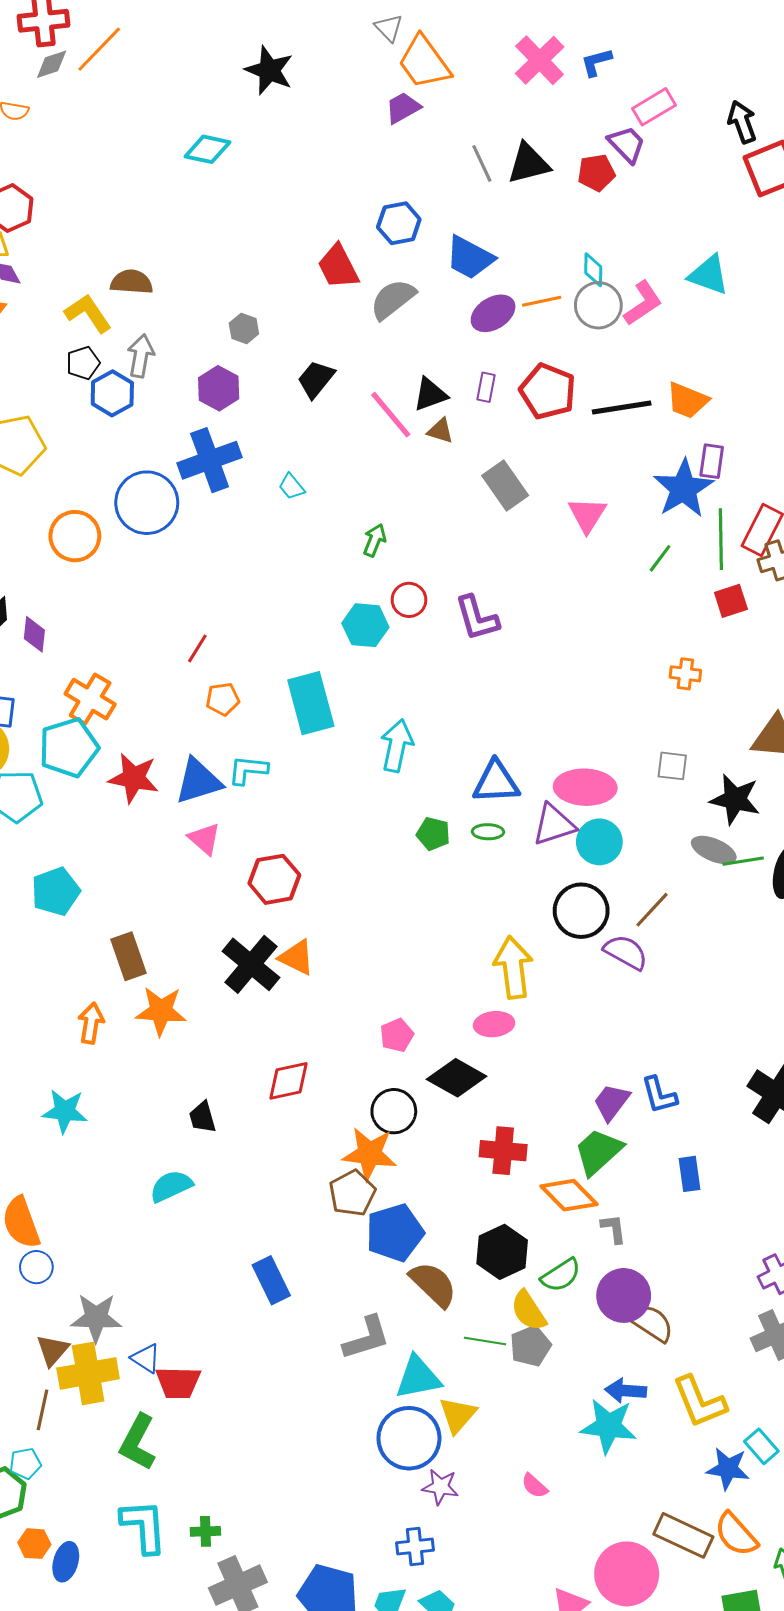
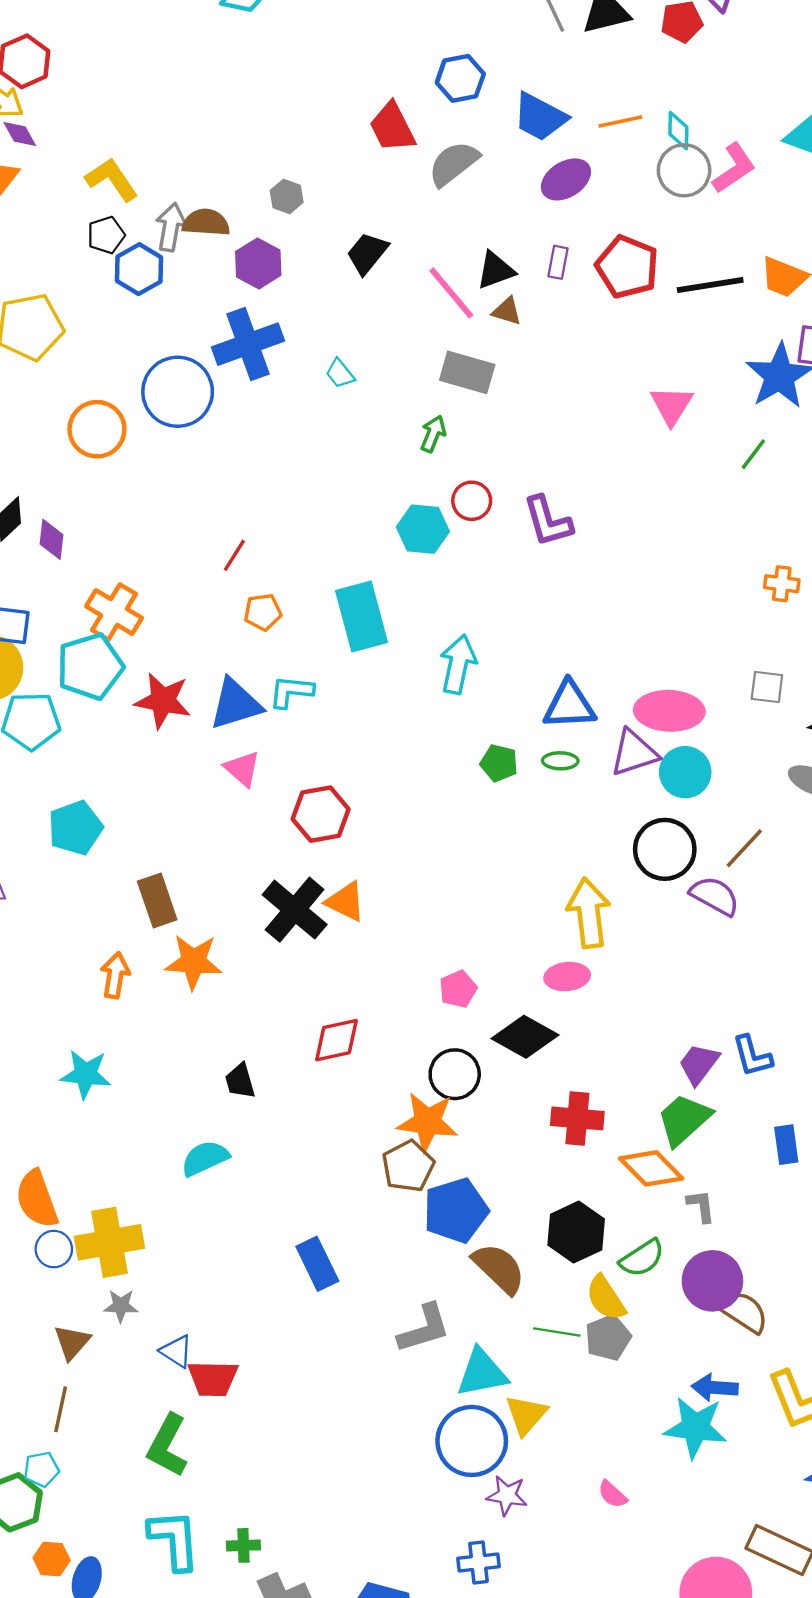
brown semicircle: (132, 282) -> (206, 223), moved
orange line: (542, 301) -> (620, 122), moved
gray rectangle: (505, 485) -> (467, 372), moved, turned -39
gray star: (96, 1318) -> (121, 1306), size x0.6
yellow cross: (88, 1373) -> (109, 1242), moved

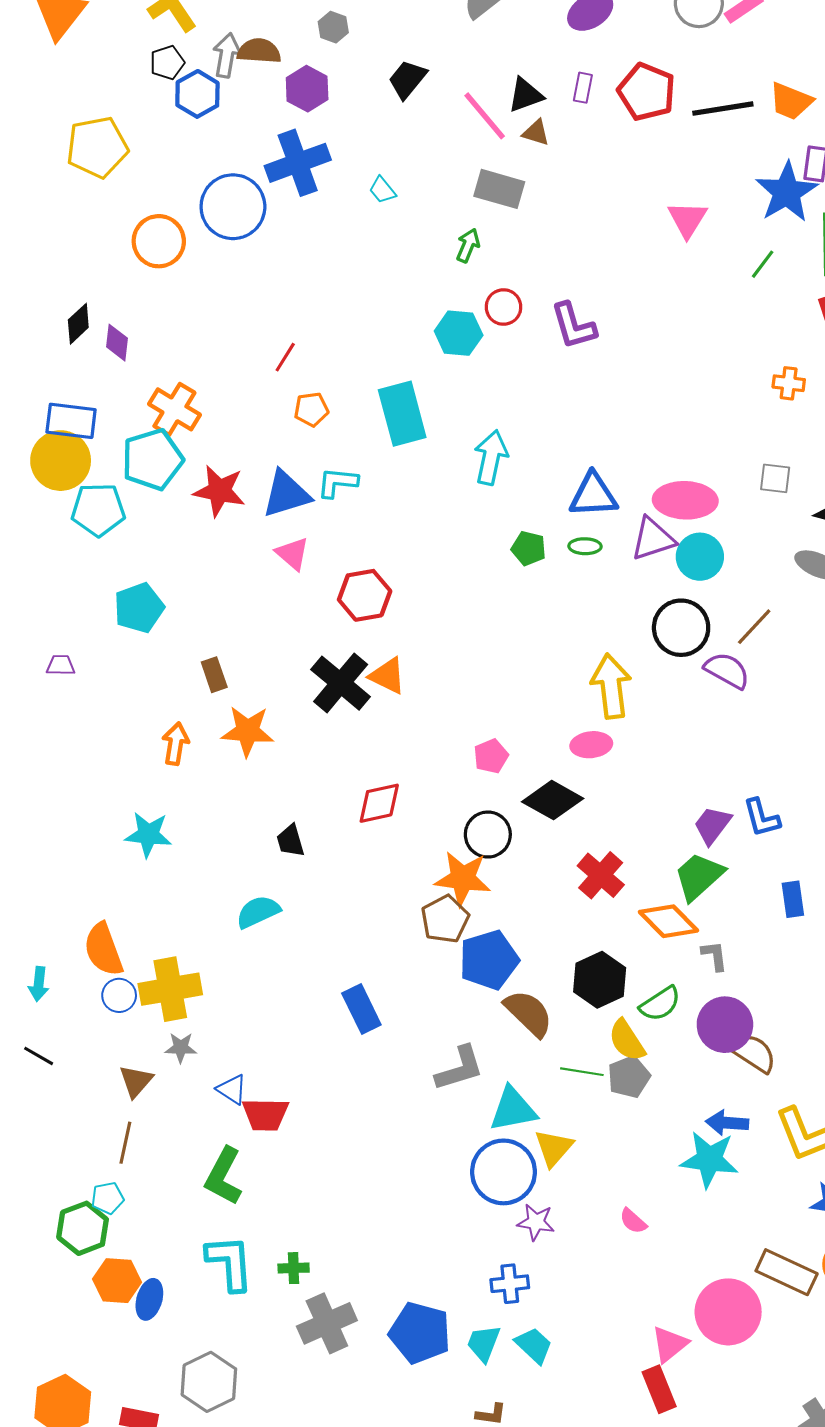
brown rectangle: (157, 900) -> (214, 675), size x0.7
red cross: (577, 1118) -> (601, 875), turned 36
orange hexagon: (52, 1559) -> (117, 1281), size x1.4

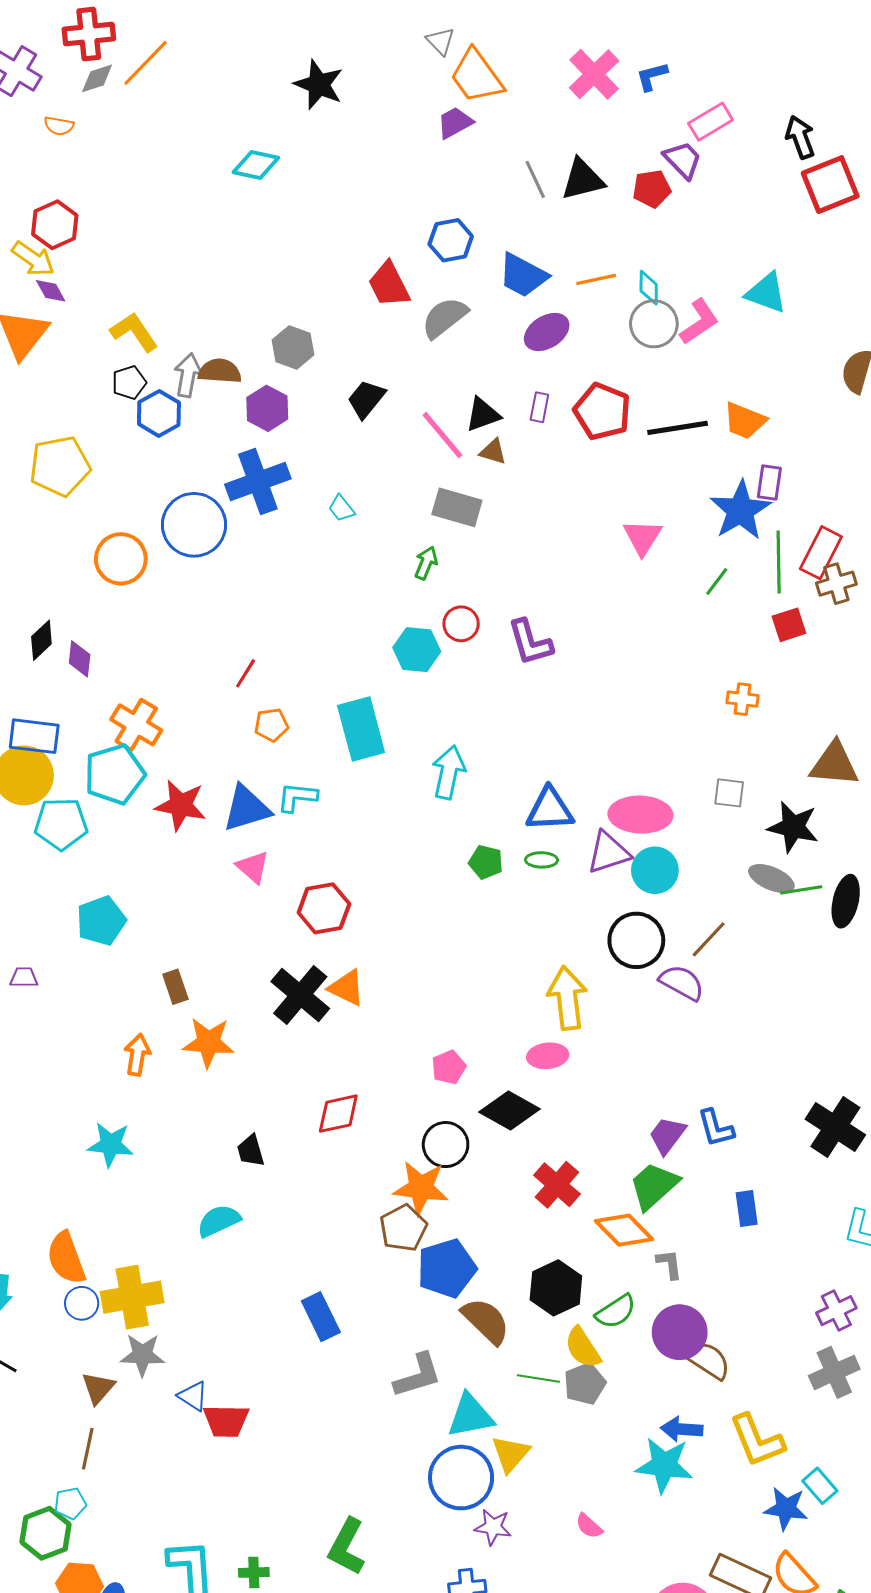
gray hexagon: (333, 27) -> (293, 347), size x1.4
gray star: (181, 1048) -> (142, 1355), size x1.4
green L-shape: (224, 1176) -> (347, 1547), moved

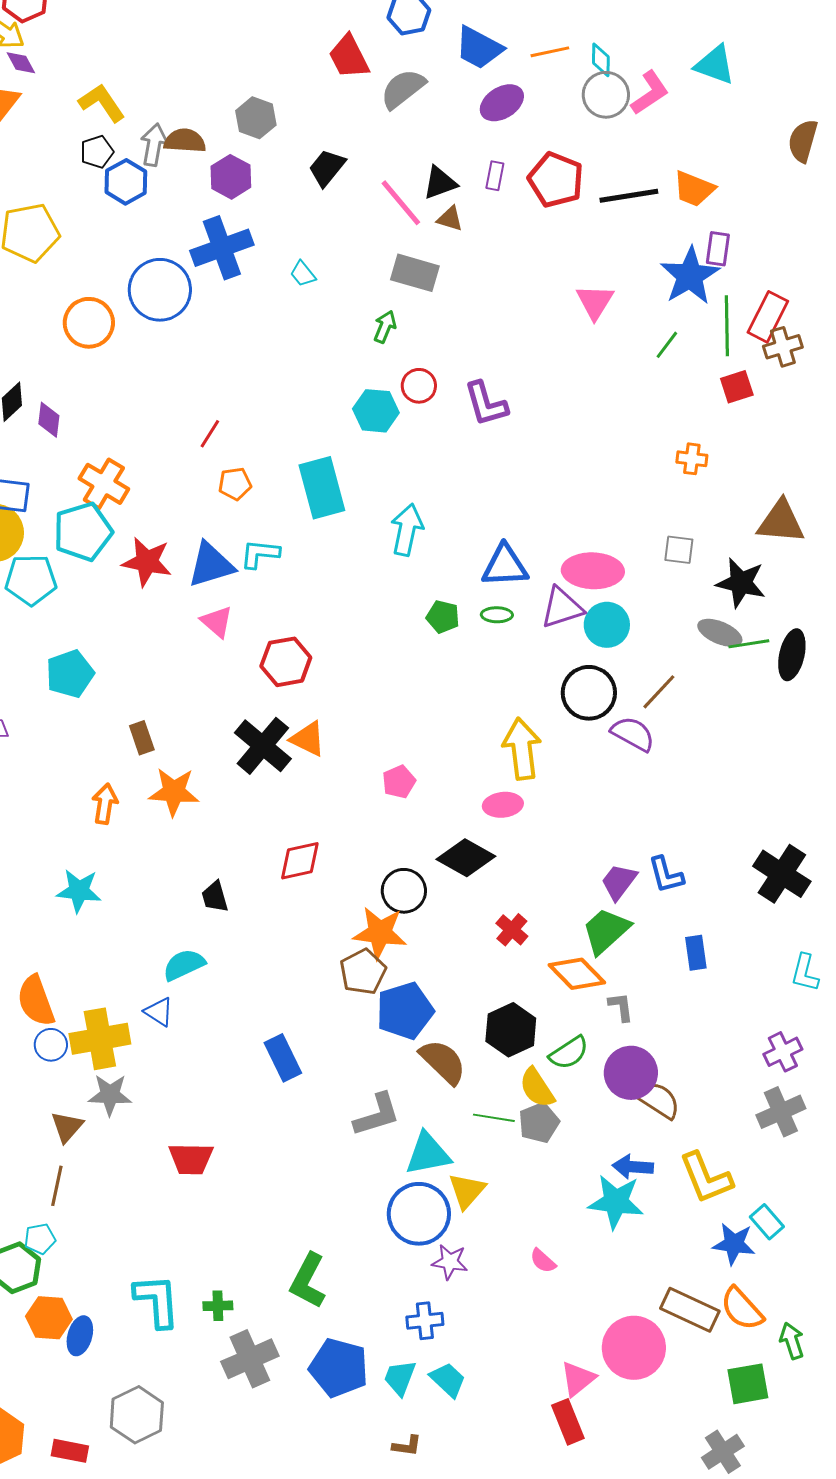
pink pentagon: (449, 1067) -> (399, 782), moved
red cross: (557, 1185) -> (512, 930), size x0.7
blue triangle: (193, 1396) -> (159, 1012), moved

